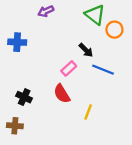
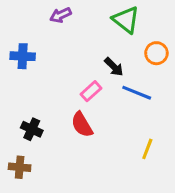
orange circle: (114, 30) -> (156, 53), moved
yellow line: (88, 112) -> (147, 149), moved

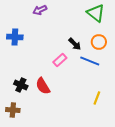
green triangle: (126, 20) -> (96, 13), moved
orange circle: (156, 53) -> (99, 42), moved
red semicircle: (82, 125) -> (43, 86), moved

